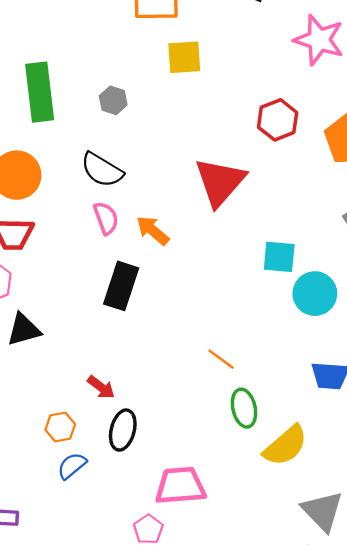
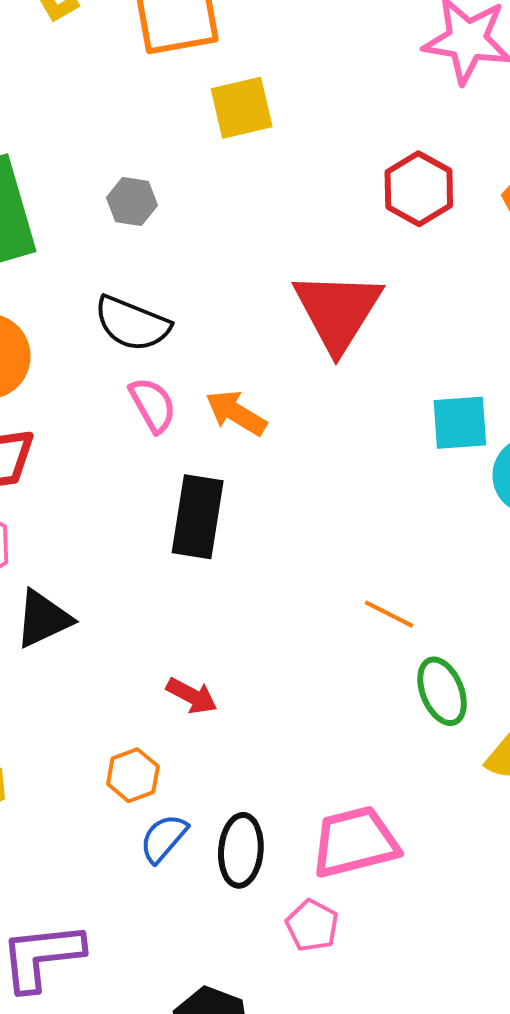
black ellipse: (123, 430) -> (241, 850), moved

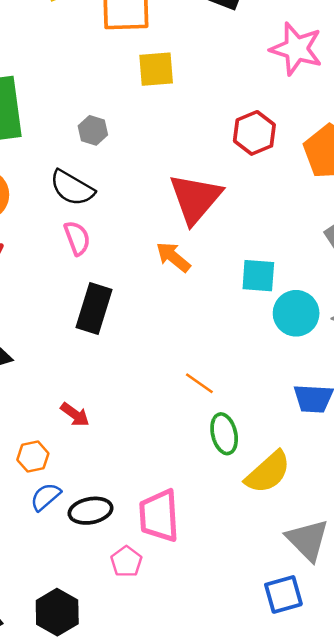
gray hexagon: (132, 201) -> (93, 130), moved
orange arrow: (236, 413) -> (173, 257), moved
pink trapezoid: (355, 842) -> (159, 516), turned -88
black ellipse: (241, 850) -> (91, 511), turned 66

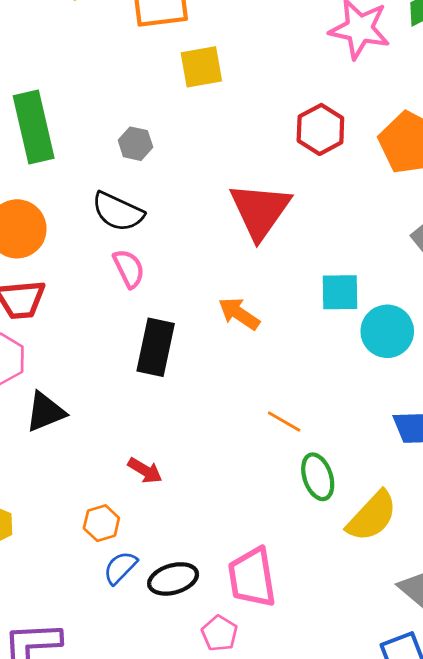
orange arrow: (173, 257) -> (239, 314), moved

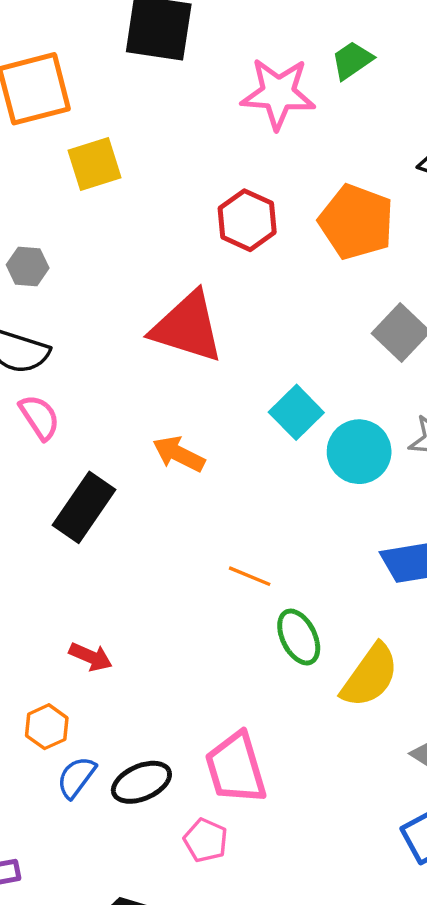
red triangle: (260, 211) -> (187, 327), turned -40
cyan square: (340, 292) -> (296, 412), turned -36
black rectangle: (156, 347) -> (84, 507), turned 30

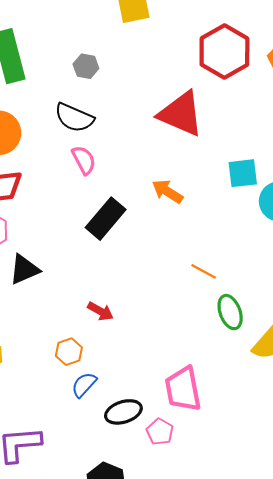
red hexagon: (247, 220) -> (224, 51), size x1.4
cyan square: (296, 412) -> (243, 173), turned 32
black ellipse: (141, 782) -> (123, 412), moved

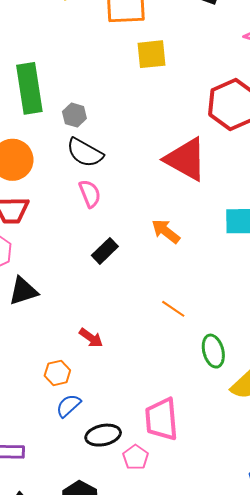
gray hexagon: (86, 66) -> (74, 115), moved
black rectangle: (106, 219) -> (105, 251), size x0.7
orange line: (204, 271) -> (173, 309), moved

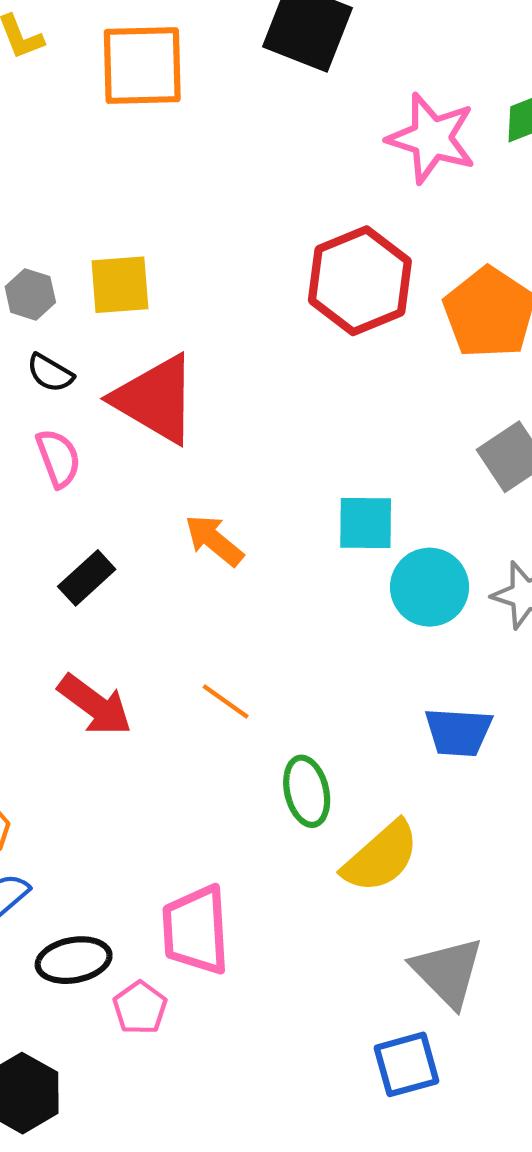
yellow square: (152, 54) -> (120, 285), moved
black semicircle: (85, 153) -> (50, 373), size x0.6
red triangle: (186, 159) -> (155, 399), moved
red arrow: (91, 338) -> (95, 705), moved, size x1.5

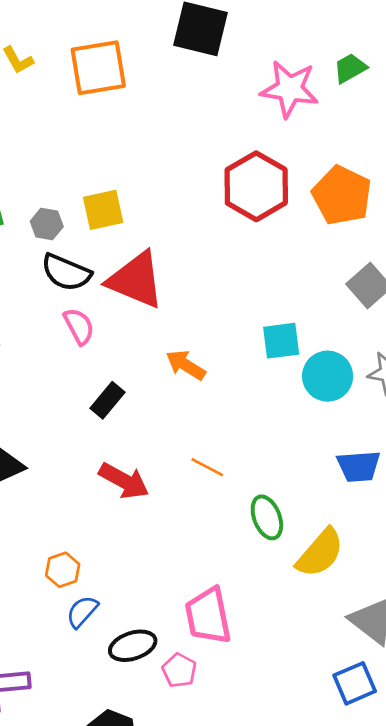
black semicircle: (50, 373) -> (66, 272), size x1.6

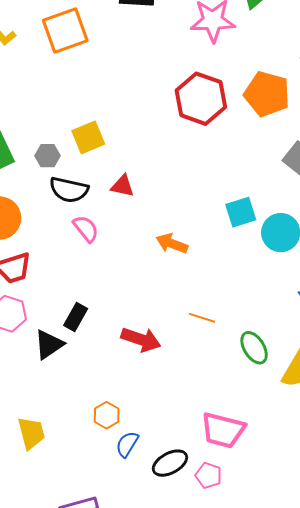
red triangle: (136, 280) -> (123, 186), size x0.5
black rectangle: (108, 400) -> (76, 317), moved
pink trapezoid: (208, 616) -> (223, 430), turned -54

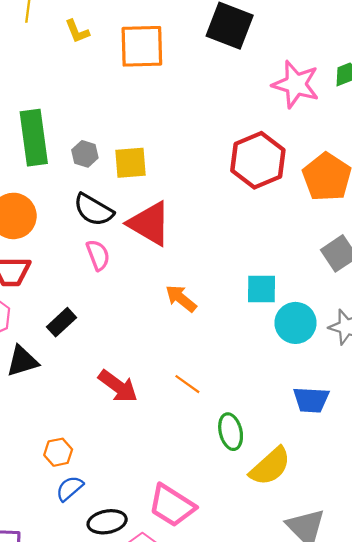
gray hexagon: (48, 156) -> (85, 154), moved
red triangle: (123, 186) -> (149, 224), size x1.8
black rectangle: (76, 317) -> (61, 322), moved

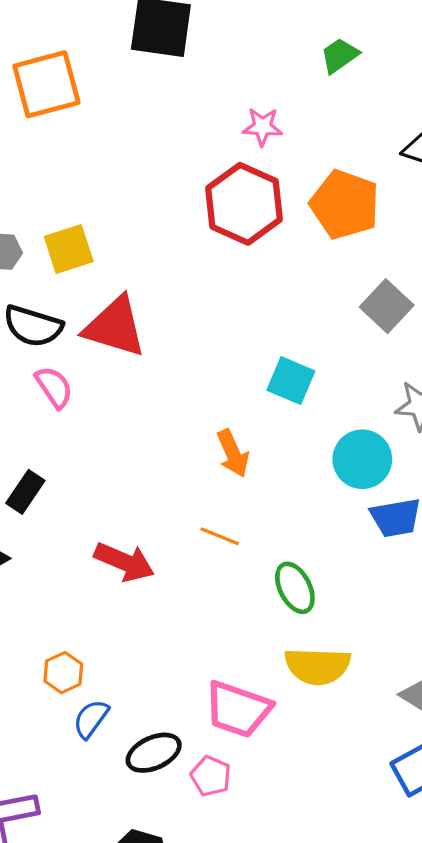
pink star: (296, 84) -> (262, 127), moved, size x0.6
cyan square: (261, 289) -> (291, 381), turned 36
orange arrow: (181, 298) -> (233, 453), moved, turned -140
cyan circle: (296, 323) -> (362, 459), moved
yellow semicircle: (270, 466) -> (317, 666), moved, turned 57

